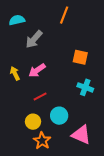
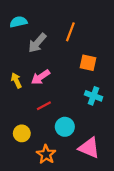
orange line: (64, 15) -> (70, 32), moved
yellow circle: (33, 122) -> (22, 133), moved

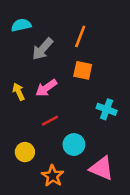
orange square: (88, 63) -> (83, 70), moved

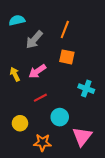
pink triangle: (102, 168) -> (82, 136), turned 45
orange star: (53, 176) -> (42, 143), turned -30

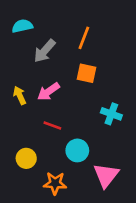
red line: (40, 98) -> (52, 126), turned 48

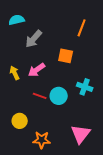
orange line: (84, 38) -> (82, 28), moved
cyan circle: (77, 150) -> (59, 96), moved

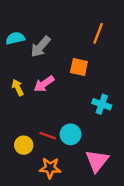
cyan semicircle: (17, 20) -> (15, 38), moved
red line: (40, 96) -> (48, 136), moved
cyan circle: (59, 96) -> (71, 134), moved

